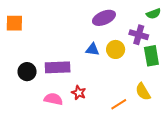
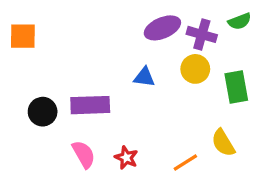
purple cross: (139, 35) -> (202, 34), moved
yellow circle: (116, 49) -> (195, 69), moved
red star: (79, 93) -> (126, 158), moved
pink semicircle: (53, 99) -> (84, 154), turned 48

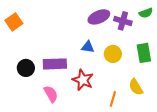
orange square: (23, 36) -> (14, 22), turned -36
yellow circle: (195, 69) -> (113, 54), moved
red star: (126, 158) -> (83, 80), moved, size x1.5
orange line: (185, 163) -> (113, 99), turned -42

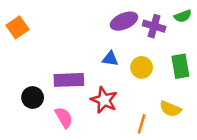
black circle: (26, 68) -> (33, 98), moved
yellow semicircle: (136, 87) -> (170, 109), turned -36

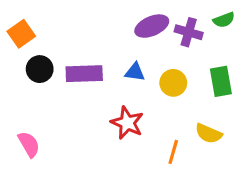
purple rectangle: (69, 80) -> (84, 74), moved
black circle: (33, 98) -> (40, 69), moved
pink semicircle: (64, 118) -> (29, 144), moved

